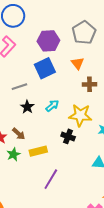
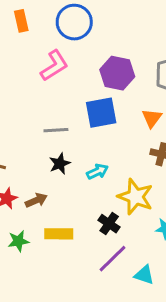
brown arrow: (19, 134) -> (36, 200), turned -80
green star: (13, 154) -> (18, 241), moved
purple line: (51, 179) -> (112, 259), moved

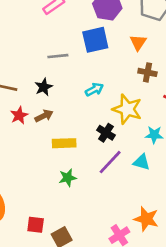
black star: (60, 164) -> (44, 87), moved
green star: (18, 241) -> (68, 178), moved
cyan triangle: (144, 275) -> (142, 162), moved

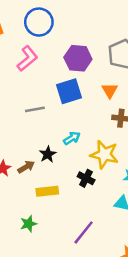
black star: (44, 87) -> (48, 154), moved
purple line: (110, 162) -> (84, 232), moved
green star: (68, 178) -> (28, 224), moved

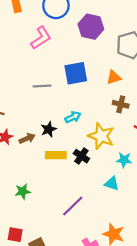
purple hexagon: (78, 58) -> (91, 27), moved
orange triangle: (110, 91) -> (114, 77), turned 35
yellow rectangle: (47, 191) -> (56, 155), moved

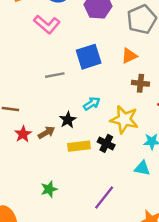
pink L-shape: (41, 38) -> (47, 24), turned 80

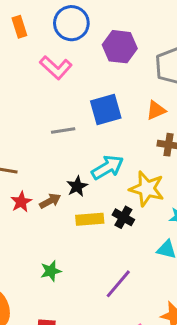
cyan arrow: (92, 104) -> (107, 167), size x1.5

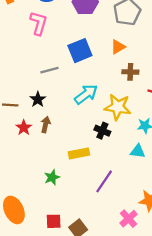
pink L-shape: (56, 68) -> (39, 23), turned -110
black star: (77, 186) -> (38, 99), moved
brown arrow: (50, 201) -> (46, 125), turned -42
yellow rectangle: (90, 219) -> (79, 153), moved

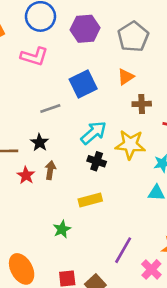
pink L-shape: (39, 23) -> (34, 56), turned 95
black cross: (102, 131) -> (97, 161), moved
purple line: (104, 181) -> (123, 250), moved

